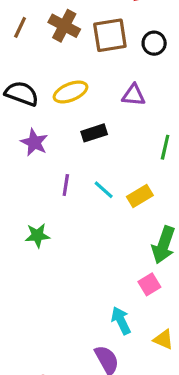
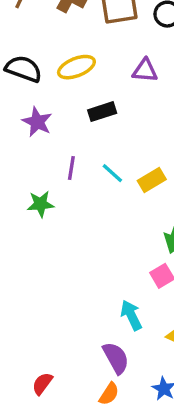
green star: (37, 235) -> (41, 204), moved

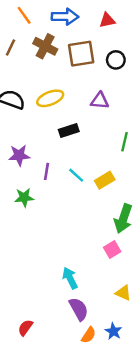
purple star: (37, 122) -> (19, 155), moved, turned -30
cyan arrow: (131, 315) -> (70, 278), moved
orange semicircle: (109, 394) -> (89, 335), moved

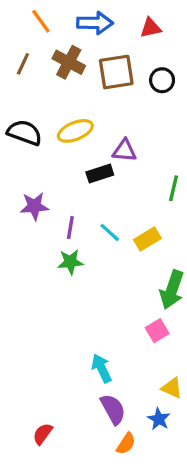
purple triangle: (100, 101) -> (124, 151), moved
green star: (24, 197) -> (70, 262), moved
blue star: (113, 331) -> (159, 419), moved

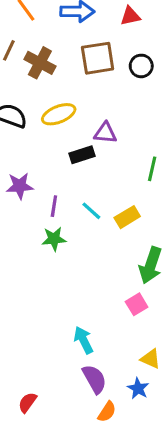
brown cross: (69, 62) -> (40, 63), moved

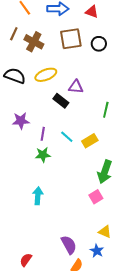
red triangle: (130, 16) -> (92, 12), turned 32
black rectangle: (82, 155) -> (61, 101), turned 56
cyan arrow: (84, 340) -> (38, 196), moved, turned 30

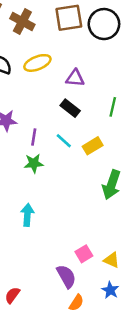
black circle: (99, 44) -> (104, 24), size x1.6
black rectangle: (61, 101) -> (70, 108), moved
pink square: (96, 197) -> (84, 254), moved
blue star: (97, 251) -> (110, 290), moved

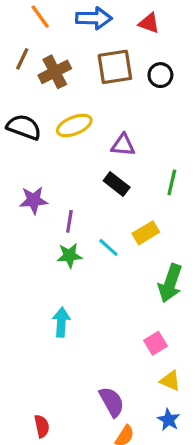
brown cross: (22, 22) -> (55, 72), turned 35
black circle: (104, 24) -> (160, 75), size x0.6
cyan line: (64, 141) -> (108, 247), moved
pink square: (84, 254) -> (156, 343), moved
red semicircle: (12, 295) -> (42, 426), turned 132

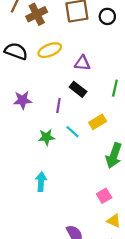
purple line: (69, 221) -> (58, 106), moved

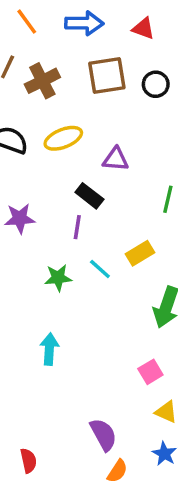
black rectangle: (78, 89) -> (89, 196), moved

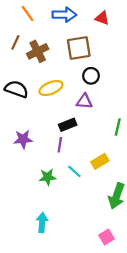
black circle: (156, 84) -> (91, 76), moved
black rectangle: (89, 196) -> (68, 125), turned -60

